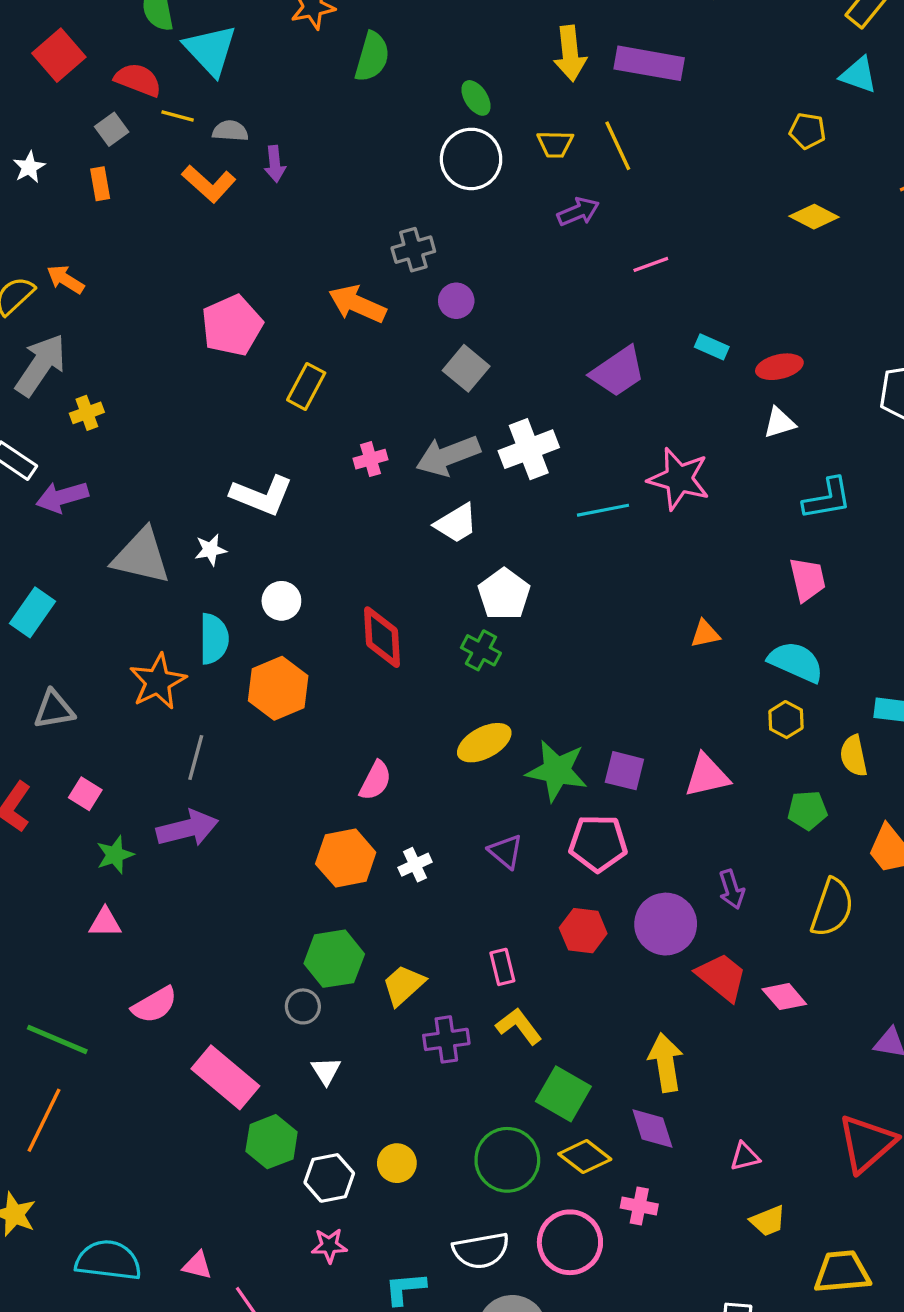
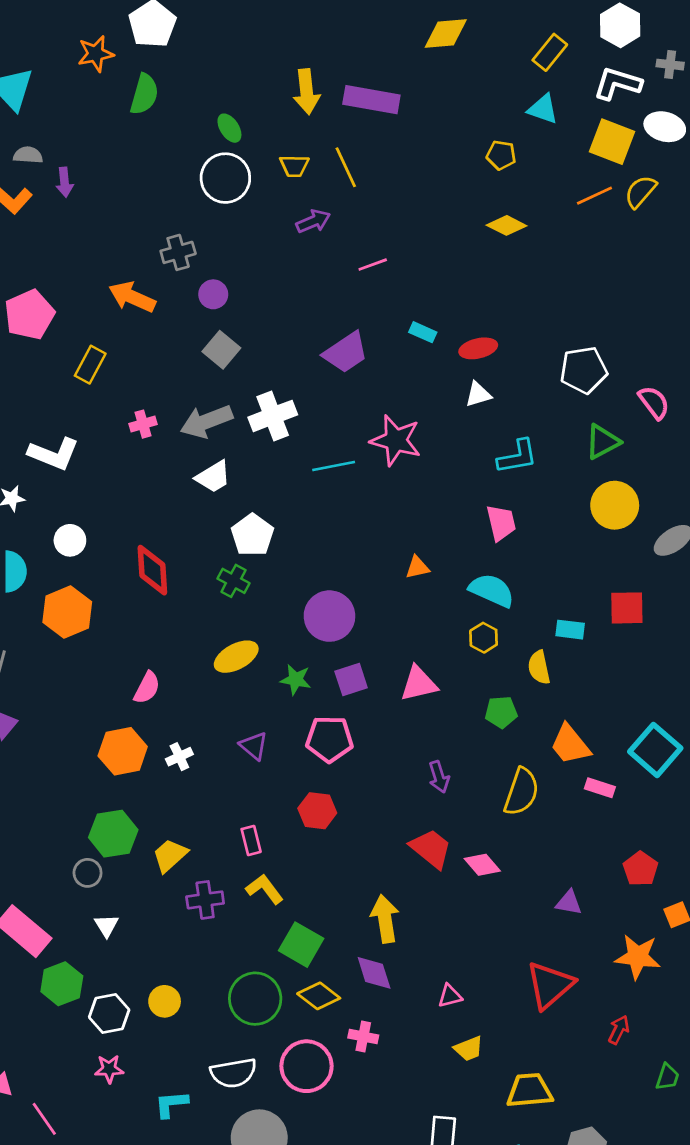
green star: (557, 771) -> (296, 680), size x0.6
purple square: (624, 771) -> (351, 680), turned -32
purple circle: (666, 924) -> (329, 616), moved

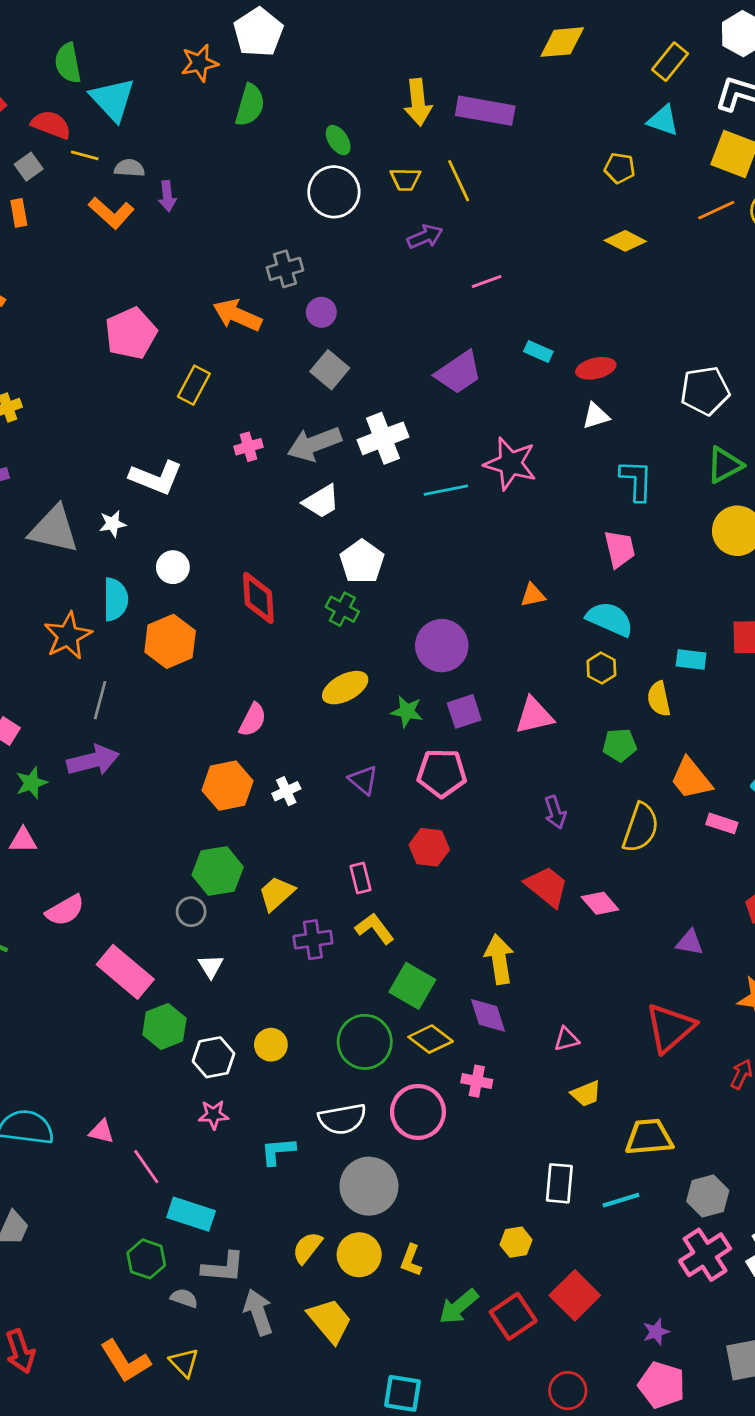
cyan L-shape: (517, 457) -> (636, 480), turned -78

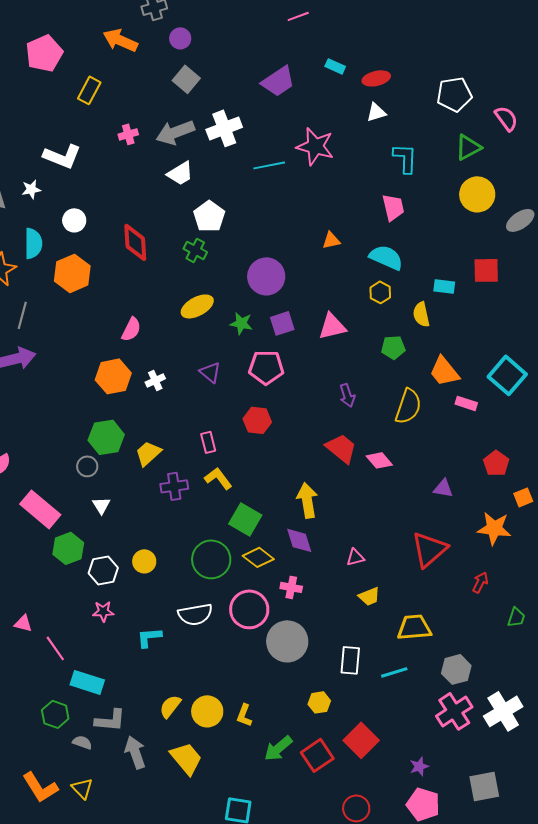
gray circle: (369, 1186) -> (287, 641), moved

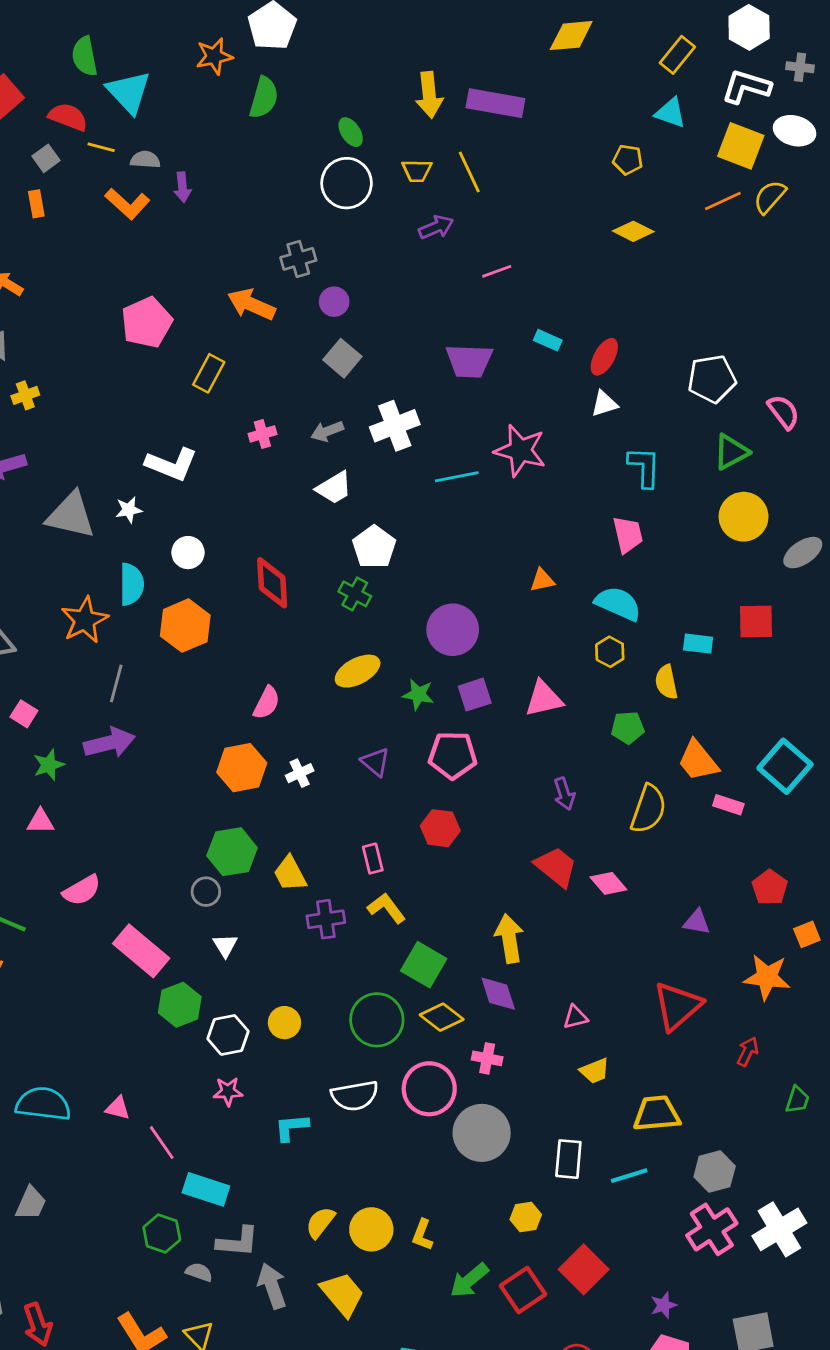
red ellipse: (376, 78) -> (604, 357), turned -48
purple trapezoid: (278, 81) -> (469, 361), turned 36
gray arrow: (175, 132) -> (327, 431), size x0.6
yellow trapezoid: (148, 453) -> (290, 874), turned -76

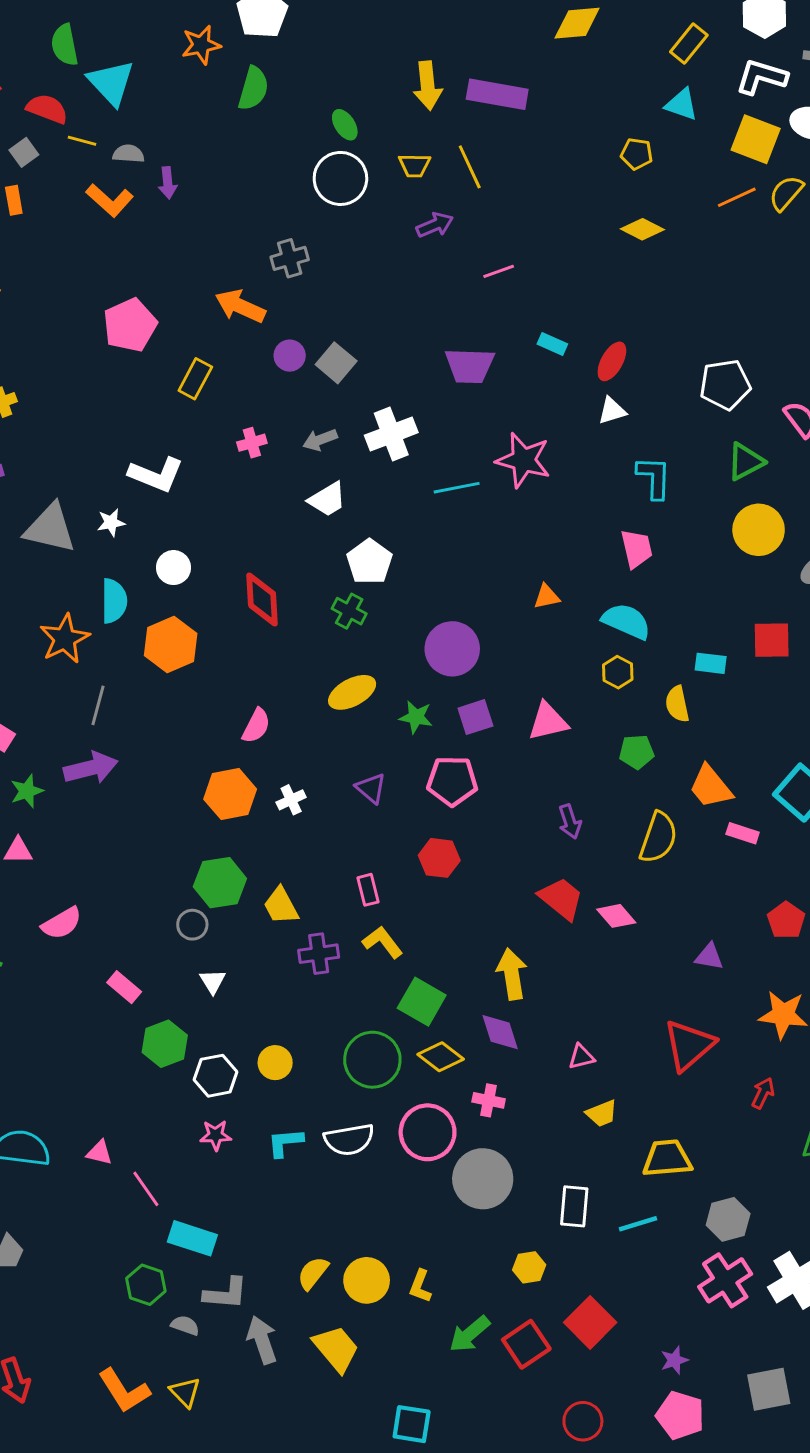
purple circle: (334, 302) -> (290, 356), moved
pink rectangle: (141, 951) -> (124, 987), size x0.6
cyan L-shape: (291, 1127) -> (285, 1142), moved

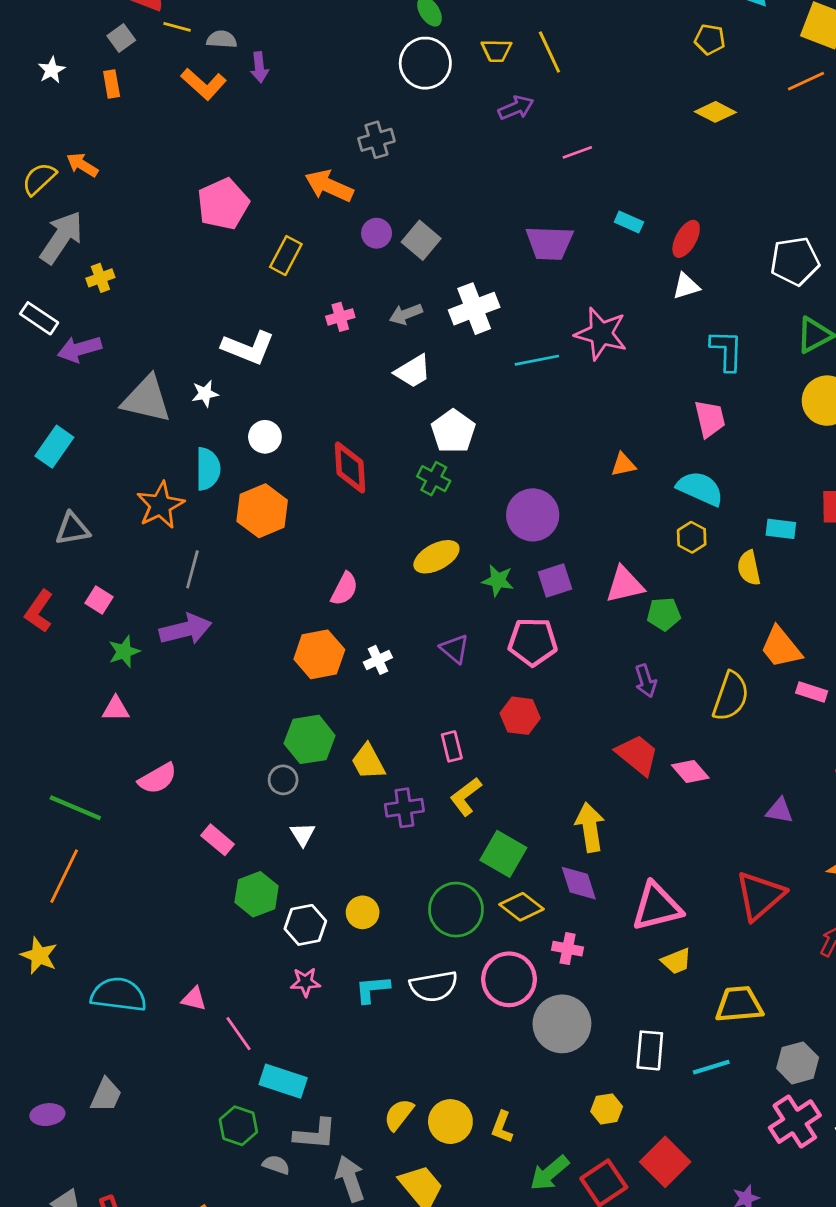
green pentagon: (637, 752) -> (664, 614), moved
yellow L-shape: (383, 942) -> (466, 797), turned -90
pink triangle: (581, 1057) -> (657, 907), size x2.0

